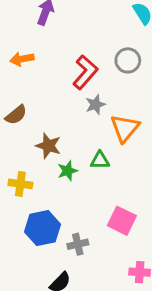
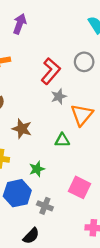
green star: (68, 171) -> (37, 169), moved
gray cross: (78, 244) -> (45, 206), turned 35

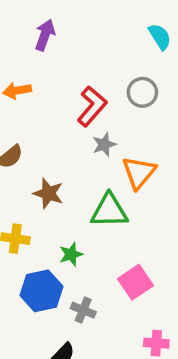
green triangle: (62, 140) -> (109, 211), size x1.6
pink square: (79, 187) -> (135, 282), turned 30

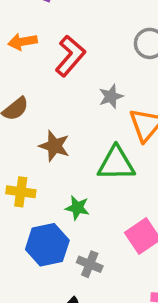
red L-shape: (92, 106) -> (70, 56), moved
green star: (71, 254) -> (77, 208), turned 30

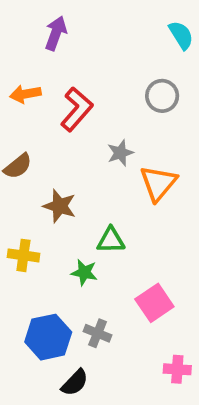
green triangle: (116, 164) -> (111, 240), moved, size x0.7
blue hexagon: (47, 245) -> (48, 337), moved

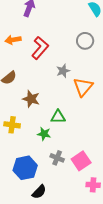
pink square: (154, 303) -> (81, 161), moved
gray cross: (98, 333) -> (57, 158), moved

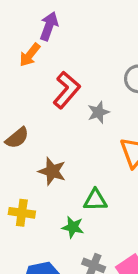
orange arrow: (13, 40) -> (30, 55), moved, turned -42
gray star: (63, 71) -> (98, 112), moved

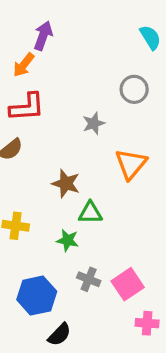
red L-shape: (67, 90) -> (27, 107), moved, turned 45
brown star: (52, 171) -> (66, 184), moved

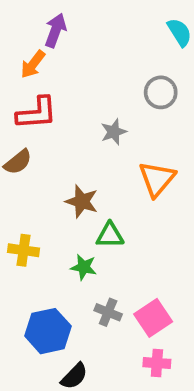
pink cross: (147, 323) -> (157, 363), moved

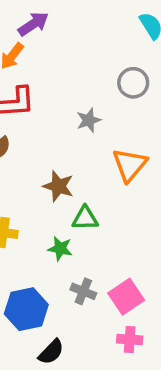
purple arrow: (55, 30) -> (33, 24), turned 36

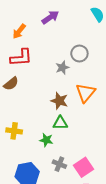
purple arrow: (33, 24) -> (50, 17), moved
gray circle: (133, 83) -> (79, 53), moved
brown star: (58, 186) -> (59, 101), moved

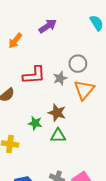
red L-shape: (21, 58) -> (34, 75), moved
orange triangle: (85, 93) -> (84, 90), moved
green star: (46, 140) -> (35, 123), moved

